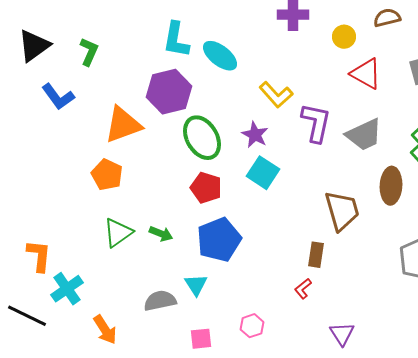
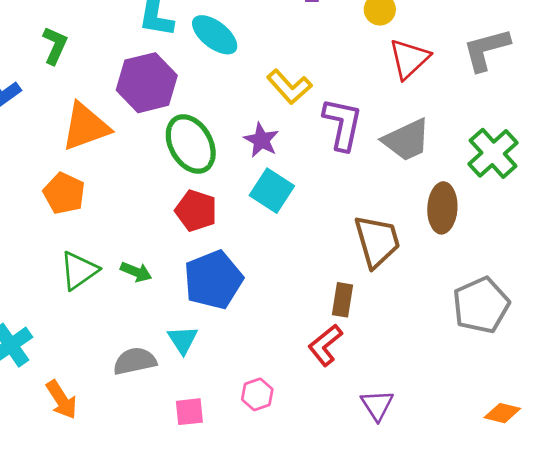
green L-shape: (89, 52) -> (55, 45), moved
red triangle: (366, 74) -> (409, 59), turned 48
red L-shape: (303, 289) -> (325, 345), size x1.5

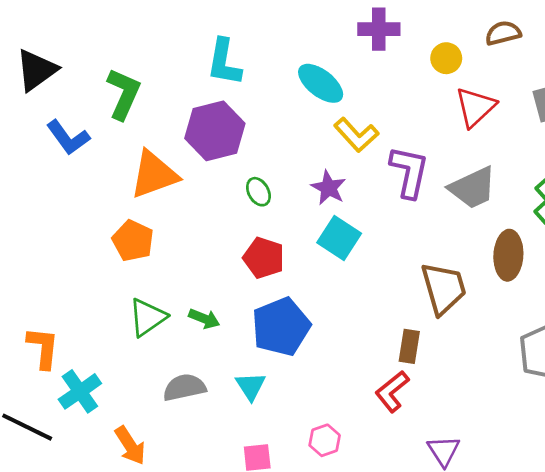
cyan ellipse: (215, 35) -> (321, 83), moved
green L-shape: (55, 45) -> (124, 94), size x1.4
green ellipse: (191, 144) -> (258, 192), size x0.5
gray semicircle: (135, 361) -> (184, 387), moved

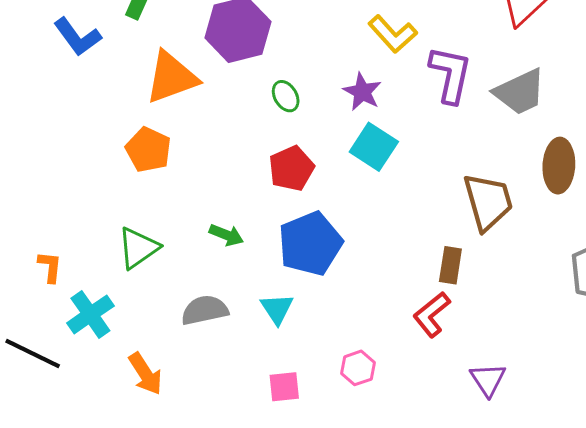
red pentagon: (264, 258) -> (291, 168), turned 30
green triangle: (147, 317) -> (138, 248), moved
orange L-shape: (43, 348) -> (50, 267), size x0.7

